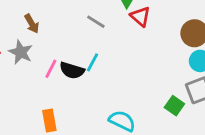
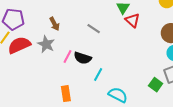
gray line: (96, 22) -> (94, 29), moved
cyan line: (92, 62) -> (98, 74), moved

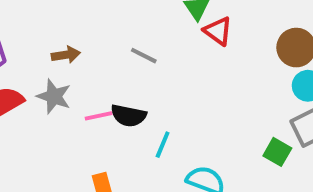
brown arrow: (54, 24) -> (66, 55), turned -64
pink line: (68, 56) -> (99, 116), turned 56

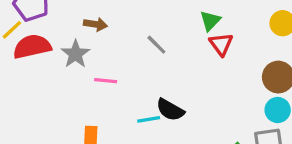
black semicircle: (128, 116) -> (170, 110), moved
cyan line: (163, 145) -> (149, 119), turned 40

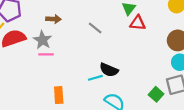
red triangle: (221, 44) -> (138, 23), turned -42
pink line: (106, 81) -> (46, 54), moved

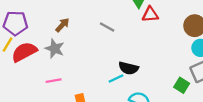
brown arrow: (53, 19) -> (62, 25), turned -40
pink line: (46, 54) -> (54, 81), moved

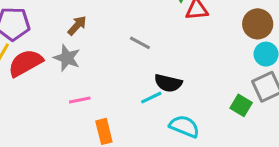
gray line: (107, 27) -> (140, 43), moved
pink line: (54, 81) -> (80, 100), moved

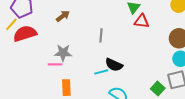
gray line: (140, 43) -> (101, 35), turned 56
gray star: (67, 58) -> (63, 53), moved, turned -30

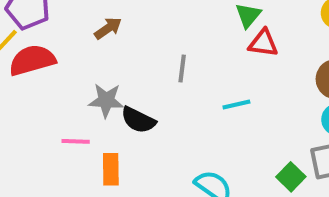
pink line: (55, 64) -> (76, 141), moved
black semicircle: (114, 65) -> (138, 120), moved
cyan line: (101, 72) -> (236, 105), moved

